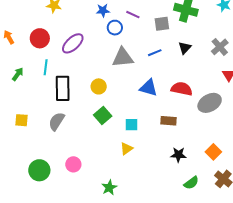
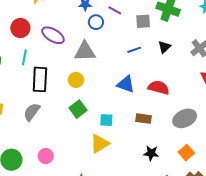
purple ellipse: (73, 43) -> (53, 35), turned 70
gray triangle: (123, 58) -> (85, 51), moved
gray ellipse: (210, 103) -> (185, 118), moved
yellow triangle: (126, 149) -> (100, 144), size x1.5

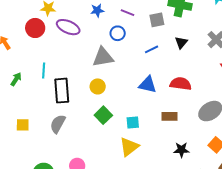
blue circle: (96, 22) -> (118, 33), moved
red circle: (20, 28) -> (35, 28), moved
purple ellipse: (53, 35) -> (68, 27), moved

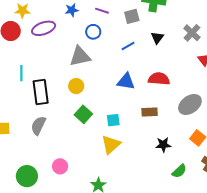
purple ellipse: (68, 27) -> (44, 28), turned -40

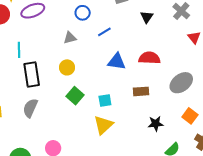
blue line: (128, 46) -> (104, 32), moved
gray triangle: (80, 56) -> (70, 38), size x0.6
cyan line: (21, 73) -> (19, 50), moved

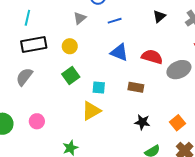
gray triangle: (70, 38) -> (80, 18), turned -40
black rectangle: (32, 74) -> (34, 45), turned 75
gray ellipse: (181, 83) -> (179, 70), moved

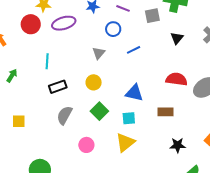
black rectangle: (34, 45) -> (58, 87), size x0.7
blue triangle: (119, 52) -> (134, 93), moved
gray semicircle: (24, 77) -> (65, 115), moved
pink circle: (37, 121) -> (86, 145), moved

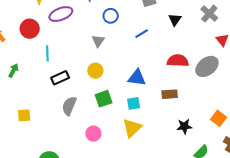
red circle: (31, 24) -> (30, 29), moved
blue line: (134, 50) -> (142, 34), moved
green square: (99, 111) -> (104, 99), turned 30

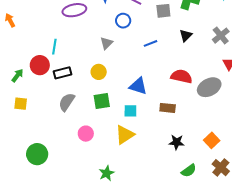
red circle: (30, 29) -> (40, 65), moved
green arrow: (14, 70) -> (17, 75), moved

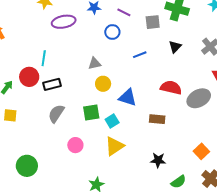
gray triangle: (106, 43) -> (95, 64), moved, turned 32
yellow circle: (99, 72) -> (103, 84), moved
cyan square: (130, 111) -> (112, 121), moved, turned -32
black star: (177, 142) -> (158, 160), moved

